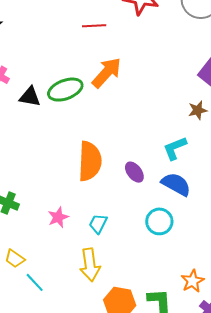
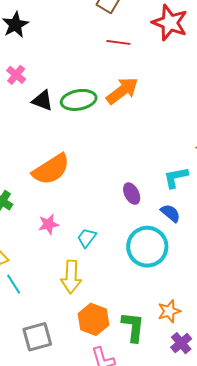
orange semicircle: (90, 161) -> (51, 169), moved, turned 45
blue semicircle: (176, 184) -> (170, 213), size x0.7
cyan circle: (159, 221) -> (147, 247), size x1.5

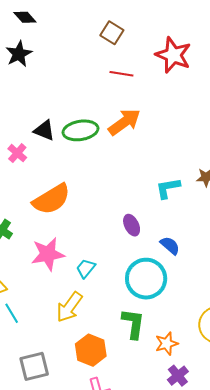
pink cross: (16, 75) -> (17, 153), moved
cyan L-shape: (176, 177) -> (168, 188), moved
pink star: (49, 224) -> (48, 254), size x1.6
yellow arrow: (71, 277) -> (69, 307), turned 32
green L-shape: (133, 327) -> (133, 324), moved

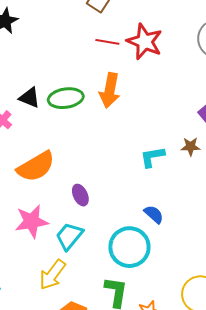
red star: (173, 55) -> (145, 42), moved
orange arrow: (124, 122) -> (110, 90), turned 136
purple ellipse: (132, 225) -> (80, 195), moved
cyan trapezoid: (86, 268) -> (69, 236), size x1.4

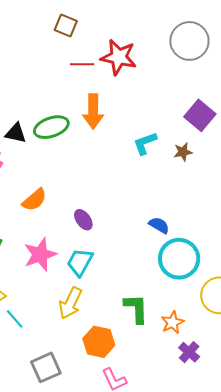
cyan L-shape: (152, 157) -> (145, 143), moved
orange semicircle: (36, 167) -> (34, 200), size x0.7
cyan circle: (129, 247) -> (179, 259), moved

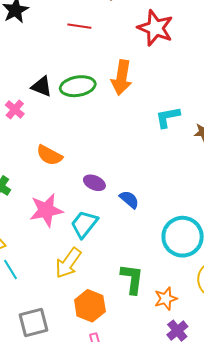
red line: (82, 64) -> (79, 26), moved
orange semicircle: (34, 200) -> (49, 155), turned 60
purple ellipse: (83, 220) -> (94, 183), turned -40
blue semicircle: (159, 225) -> (129, 199), moved

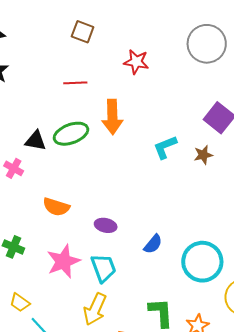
red line: (79, 26) -> (75, 83), moved
red star: (155, 28) -> (136, 62), size x0.7
blue semicircle: (129, 199) -> (153, 244), moved, turned 100
cyan trapezoid: (84, 224) -> (103, 268), turned 132

